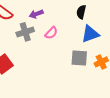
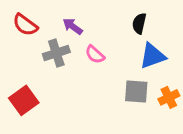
purple arrow: (36, 14) -> (73, 26), turned 56
pink semicircle: (51, 33) -> (95, 55), turned 88

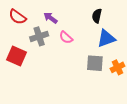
red square: (24, 100) -> (16, 56), moved, turned -30

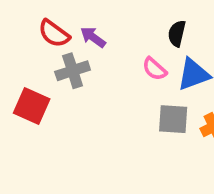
red semicircle: (17, 17) -> (54, 34), moved
pink semicircle: (66, 37) -> (154, 69), moved

